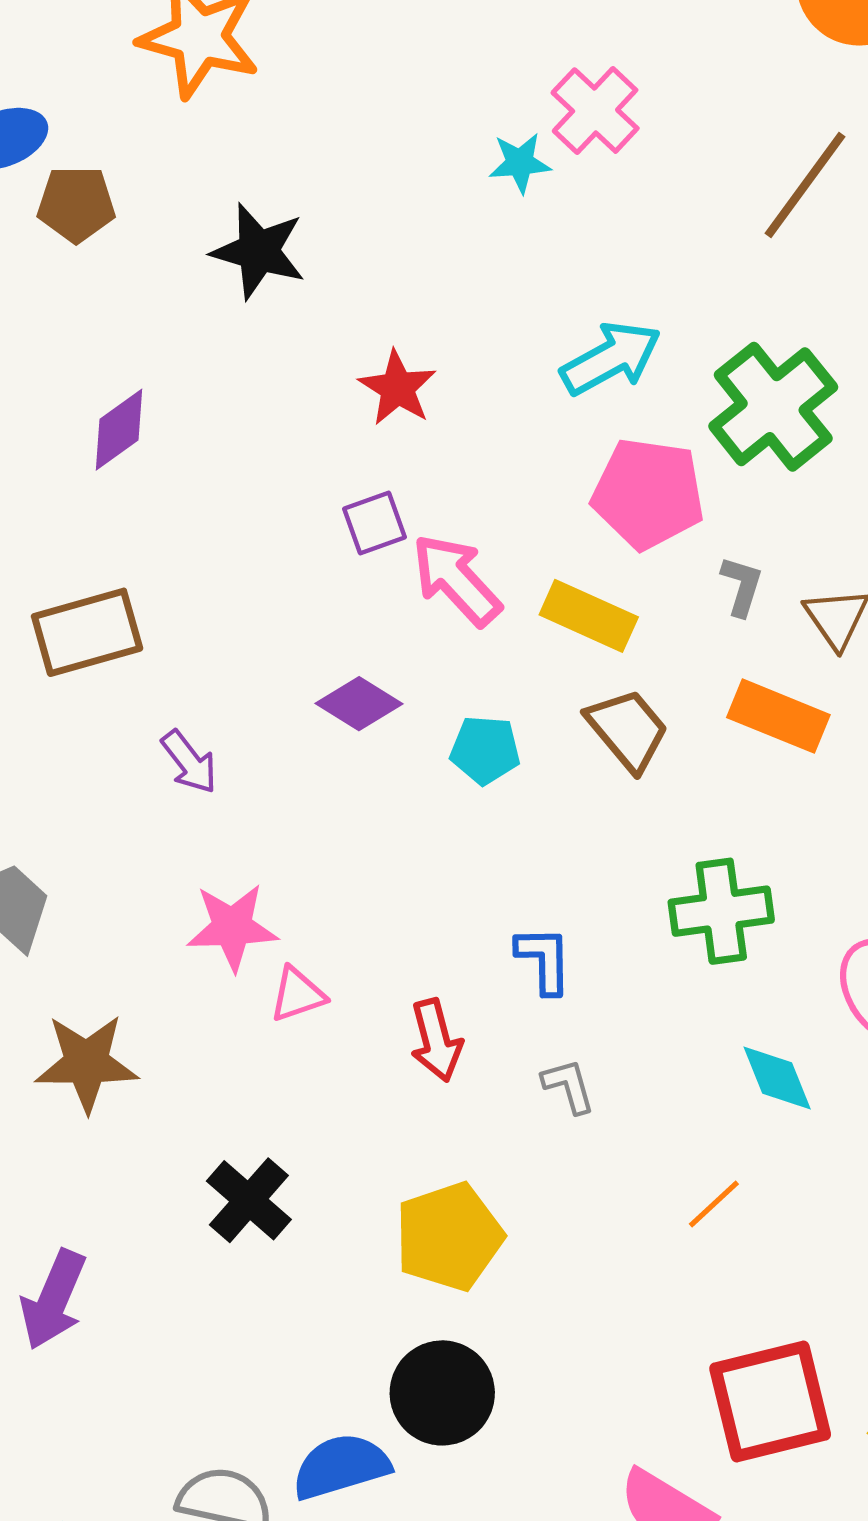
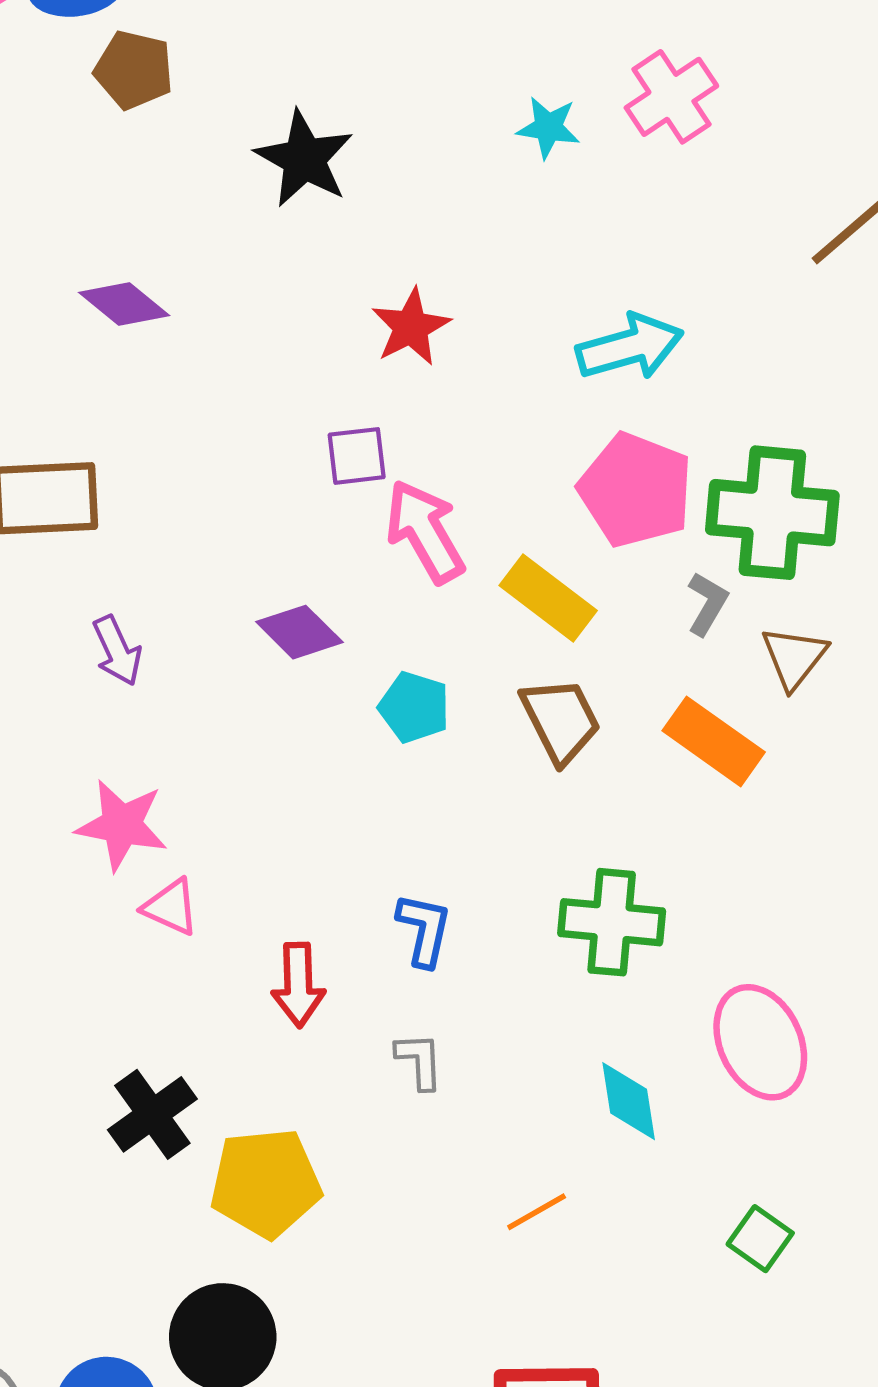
cyan star: (520, 163) -> (548, 127), moved
green cross: (773, 407) -> (772, 513), moved, turned 31
purple diamond: (119, 430) -> (124, 304), turned 62
pink triangle: (297, 994) -> (171, 907), turned 30
black cross: (249, 1200) -> (152, 1114), moved

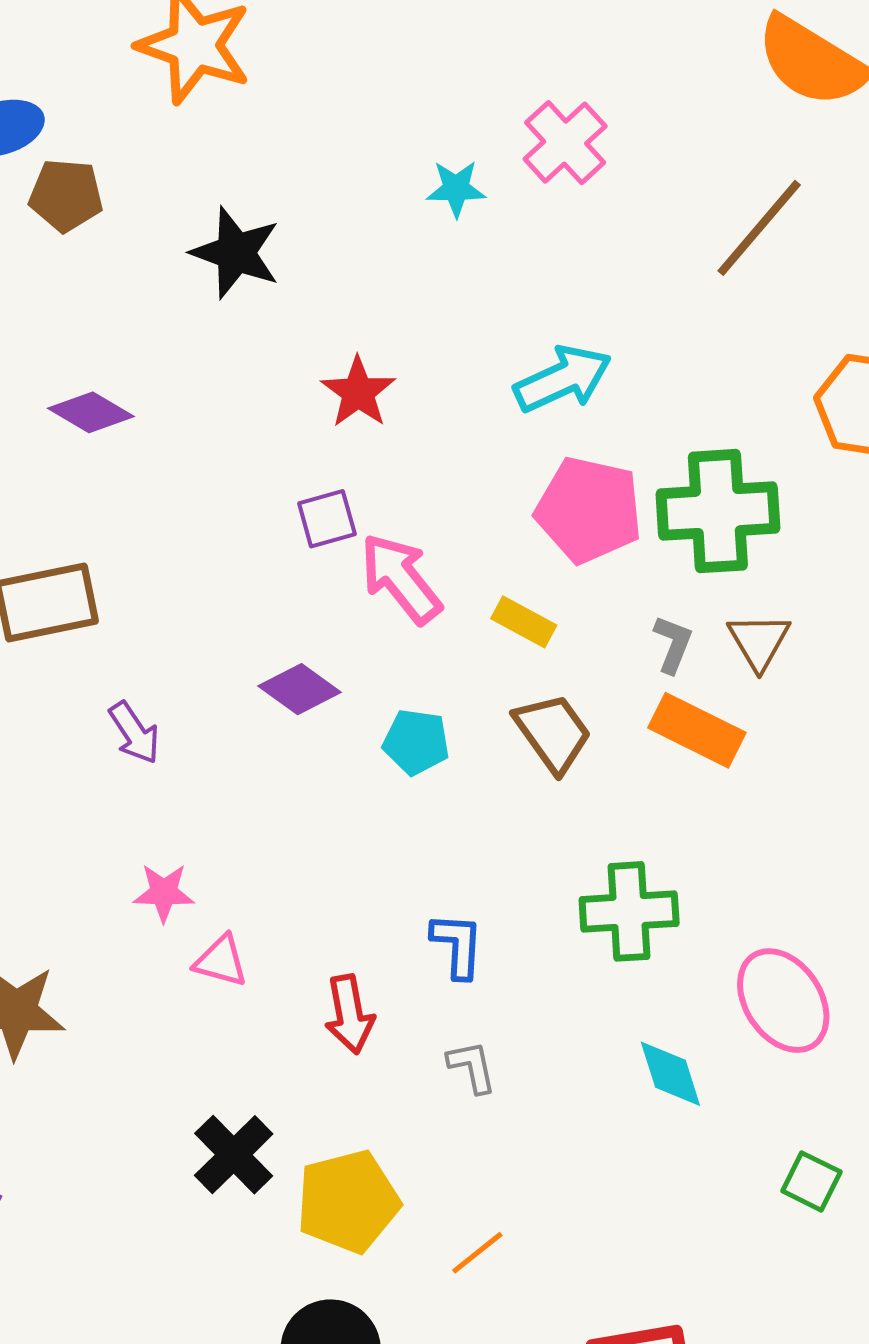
yellow rectangle: (548, 598) -> (524, 622), size x0.7
gray L-shape: (707, 604) -> (673, 644), moved
pink star: (122, 825) -> (164, 893), size x0.7
orange line: (537, 1212) -> (477, 1253), moved

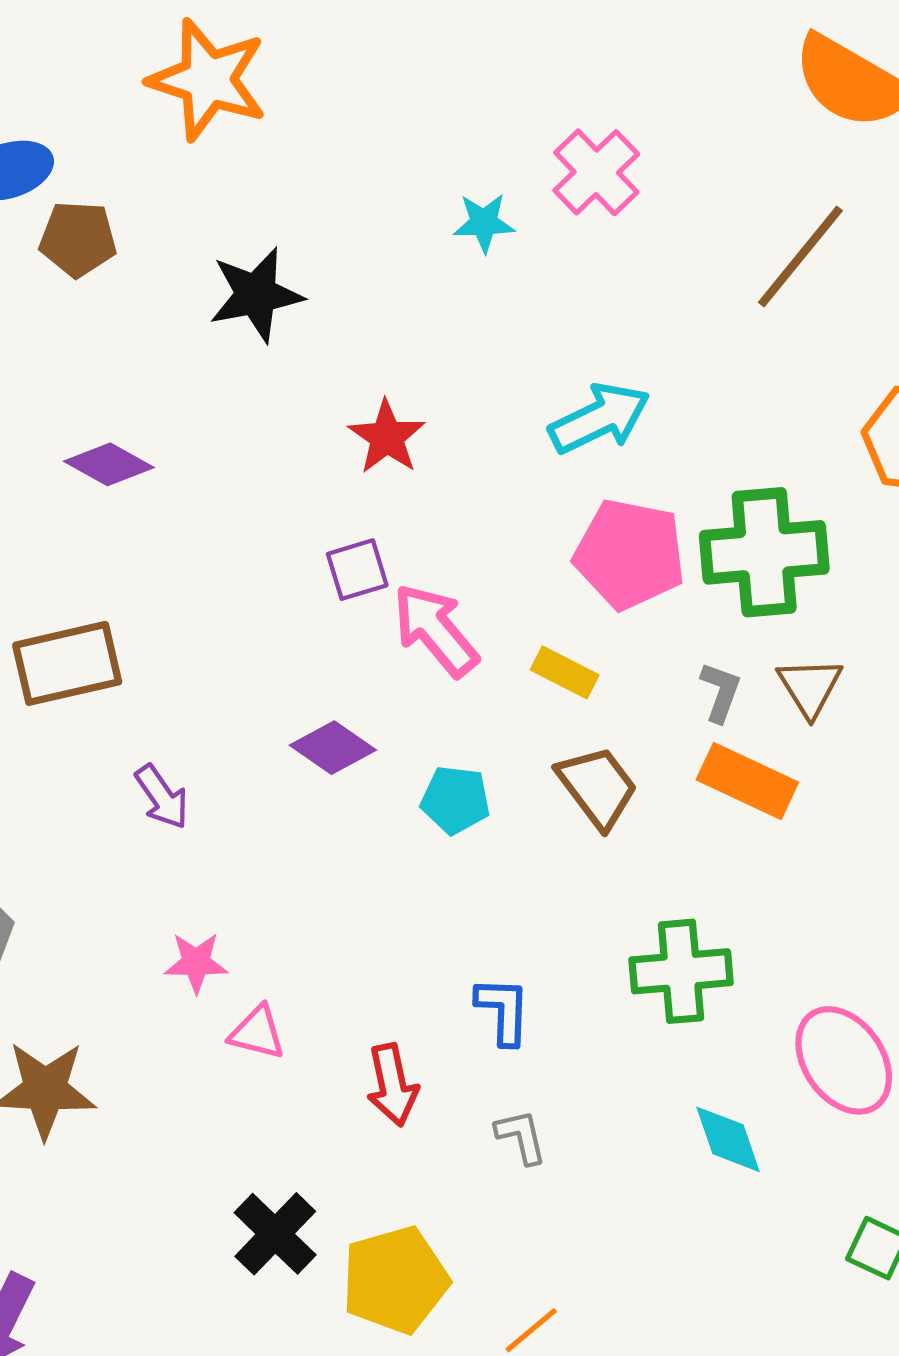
black star: (236, 253) -> (256, 295), turned -30

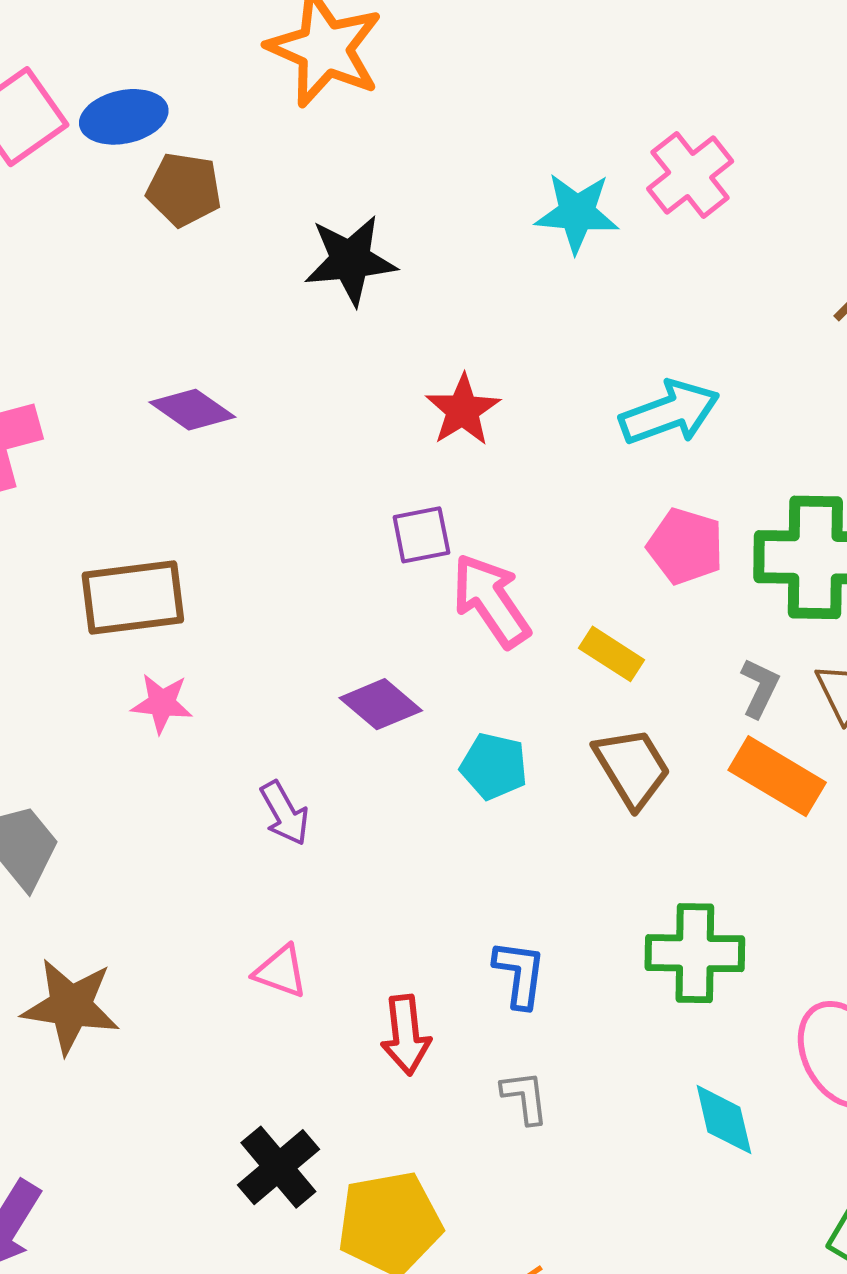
cyan star: (484, 223) -> (577, 213), size x1.4
pink pentagon: (630, 554) -> (685, 546), size x0.7
purple arrow: (162, 797) -> (285, 813), moved
pink star: (196, 963) -> (162, 703), moved

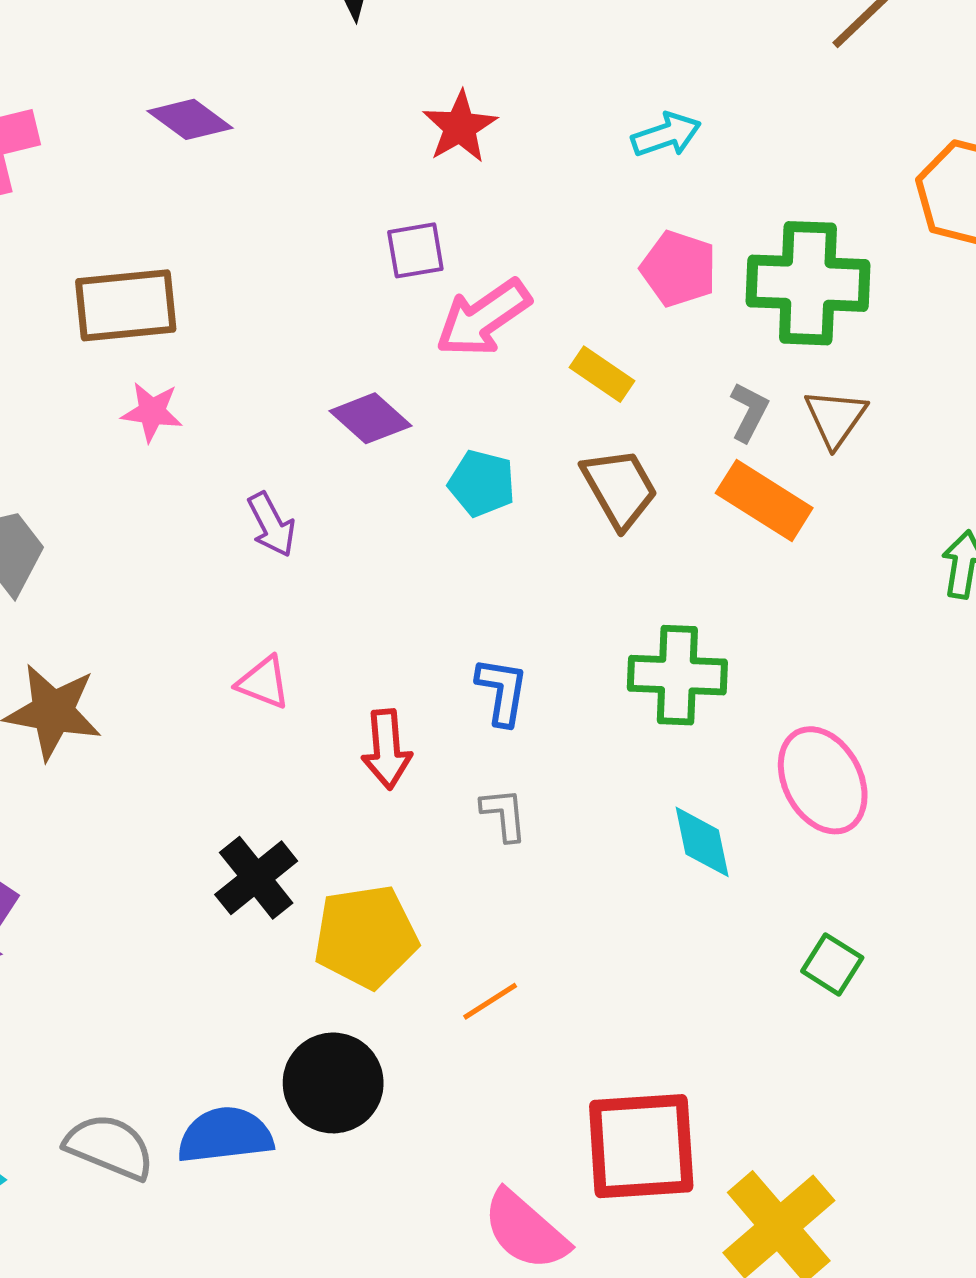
cyan arrow: (669, 413) -> (666, 135), size x0.7
pink arrow: (491, 601) -> (483, 318), turned -92

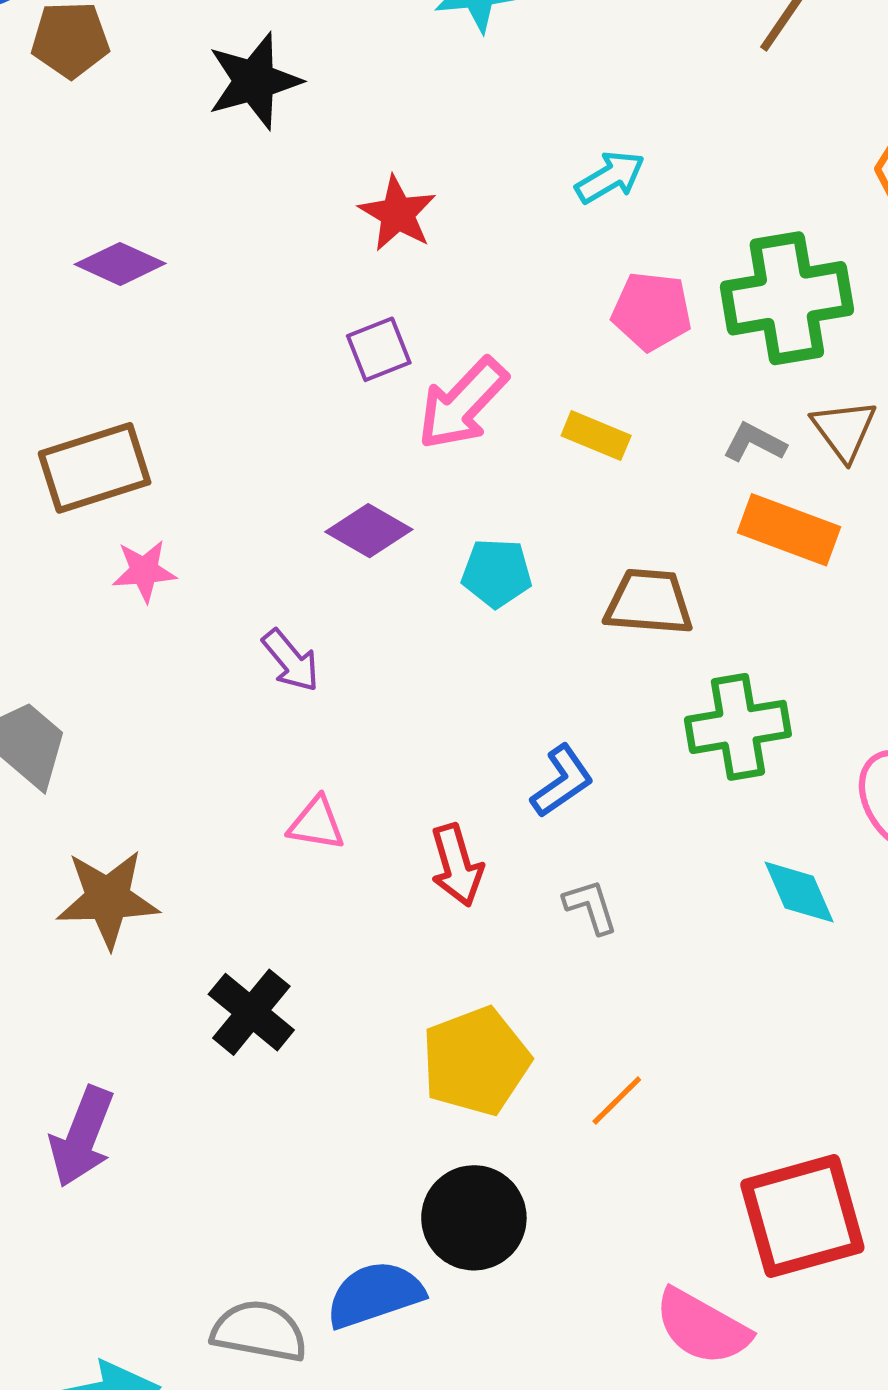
gray L-shape: (749, 412) -> (755, 442), turned -78
brown trapezoid: (620, 488) -> (649, 602), moved, turned -44
blue L-shape: (502, 691) -> (562, 781), turned 58
black cross: (256, 878) -> (251, 1012), moved

